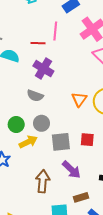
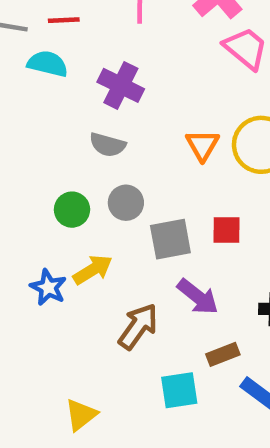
red line: (38, 43) -> (64, 20), moved
yellow arrow: (28, 142) -> (93, 270), moved
brown arrow: (43, 181) -> (138, 326), turned 35

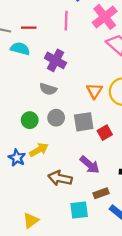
red square: (227, 230) -> (105, 133), turned -32
gray square: (170, 239) -> (84, 122), moved
brown arrow: (138, 326) -> (60, 178), turned -115

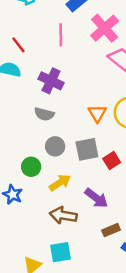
red line: (29, 28) -> (18, 45), turned 56
green circle: (30, 120) -> (31, 167), moved
yellow arrow: (39, 150) -> (60, 183), moved
cyan square: (79, 210) -> (61, 252), moved

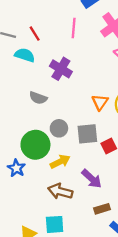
gray semicircle: (44, 114) -> (38, 98), moved
green circle: (31, 167) -> (35, 145), size x1.6

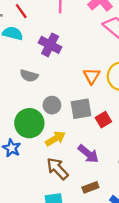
brown arrow: (60, 191) -> (57, 169), turned 35
brown rectangle: (102, 209) -> (90, 187), moved

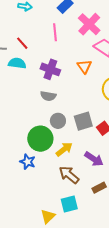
gray semicircle: (29, 76) -> (48, 96), moved
orange triangle: (92, 76) -> (84, 66), moved

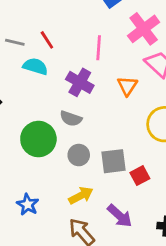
pink line: (55, 32) -> (99, 48), moved
green circle: (40, 139) -> (38, 139), moved

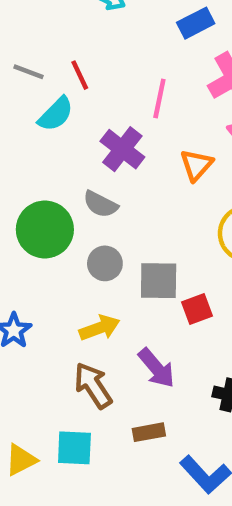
cyan semicircle: (35, 66) -> (56, 114), turned 110

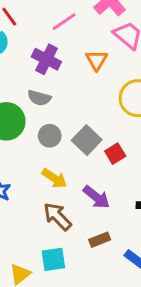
pink line: (159, 98) -> (64, 22), turned 55
gray square: (159, 281) -> (87, 140), turned -36
yellow arrow: (100, 328) -> (54, 178), turned 65

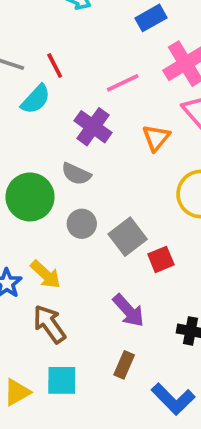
yellow arrow: (54, 178) -> (46, 274), moved
brown arrow: (57, 216) -> (49, 324), moved
brown rectangle: (100, 240) -> (124, 365), turned -54

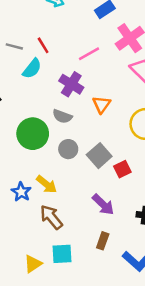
orange triangle: (156, 138) -> (102, 104), moved

